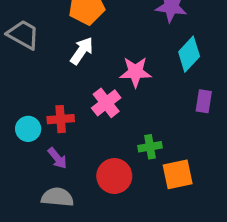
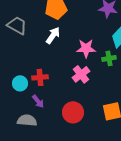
pink cross: (106, 103) -> (81, 74), moved
green cross: (150, 147) -> (109, 58), moved
gray semicircle: (57, 197) -> (27, 120), moved

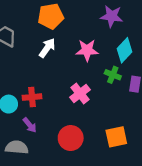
pink star: (86, 48) -> (87, 50), moved
green cross: (109, 58) -> (113, 75), turned 32

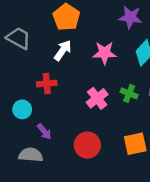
orange pentagon: (51, 16) -> (66, 17), turned -30
green cross: (113, 75) -> (129, 93), moved
red cross: (32, 97) -> (47, 84), moved

